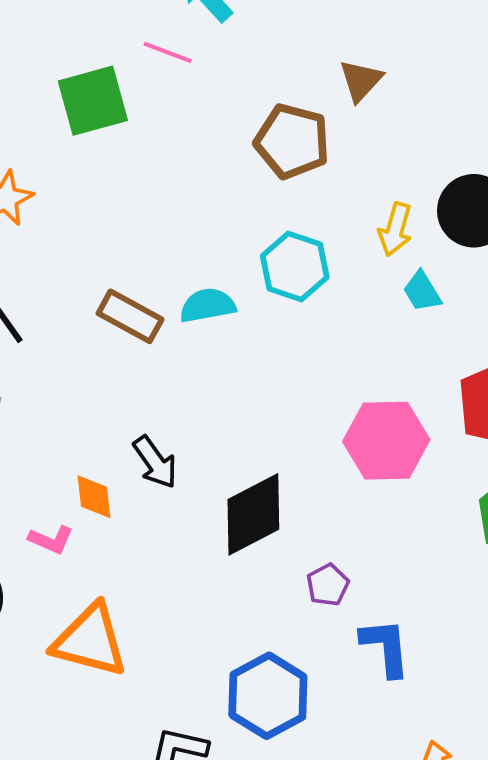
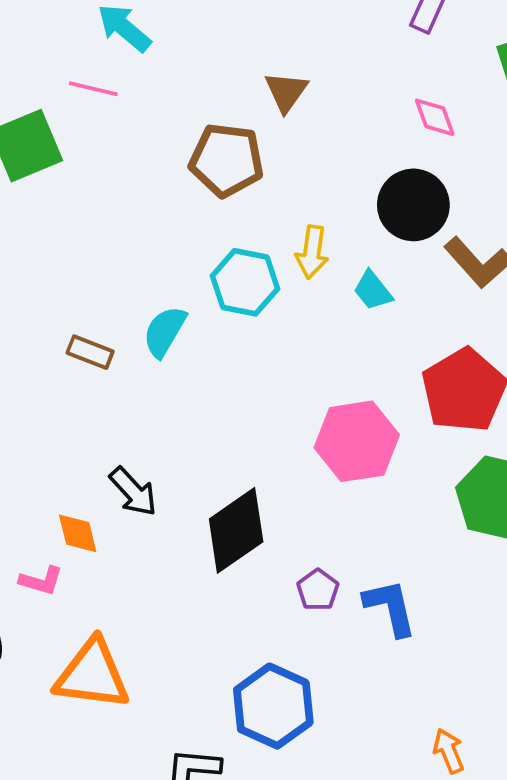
yellow arrow: (395, 229) -> (312, 252), moved
cyan semicircle: (208, 305) -> (165, 331), turned -42
brown rectangle: (130, 316) -> (90, 352), size x0.7
blue L-shape: (386, 647) -> (390, 607), moved

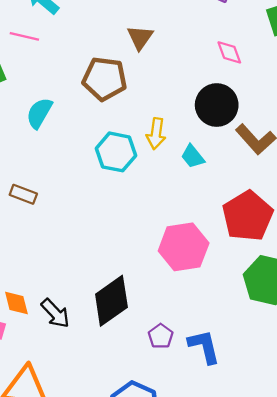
cyan semicircle: (165, 331) -> (39, 113), moved
black arrow: (133, 492) -> (55, 313), moved

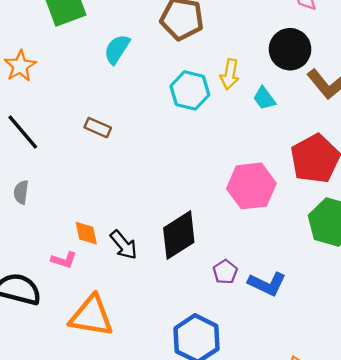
blue L-shape: (204, 346) -> (267, 284), turned 126

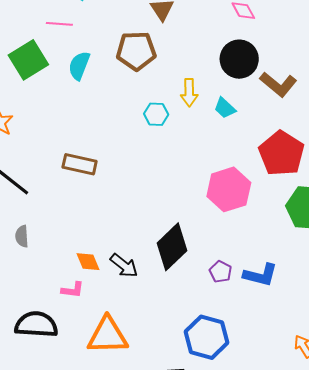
cyan semicircle: (117, 49) -> (79, 66), moved
cyan hexagon: (190, 90) -> (156, 114), size x0.7
brown rectangle: (98, 128) -> (80, 164), size x1.4

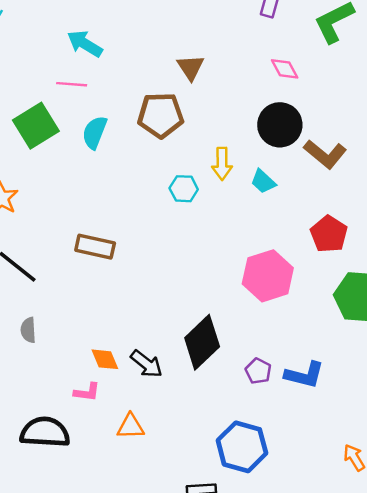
red pentagon: (281, 153) -> (329, 234), size x0.7
orange triangle: (108, 336) -> (131, 426), moved, size x0.6

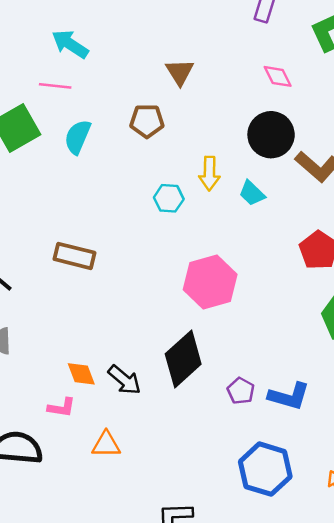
brown pentagon: (161, 115) -> (147, 121), size x0.7
pink hexagon: (268, 276) -> (210, 282), moved
blue hexagon: (242, 447) -> (265, 469), moved

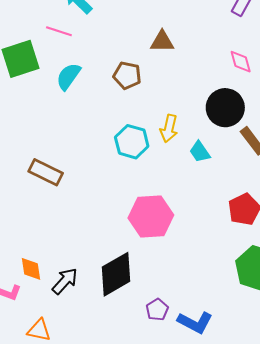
brown triangle: (180, 72) -> (162, 41), turned 50
cyan hexagon: (169, 198) -> (132, 142), size x1.4
black arrow: (124, 380) -> (65, 281), turned -100

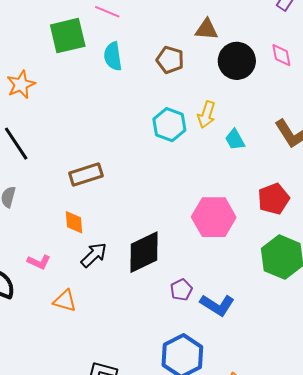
cyan semicircle: (68, 76) -> (113, 56), turned -48
black circle: (225, 108) -> (237, 61), moved
brown rectangle: (46, 172) -> (86, 175), moved, turned -48
pink hexagon: (151, 216) -> (214, 217), moved
orange diamond: (31, 269) -> (74, 222), moved

